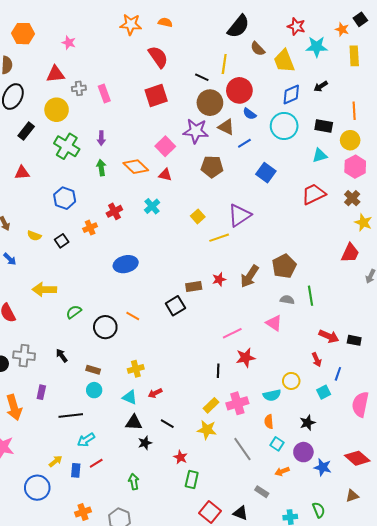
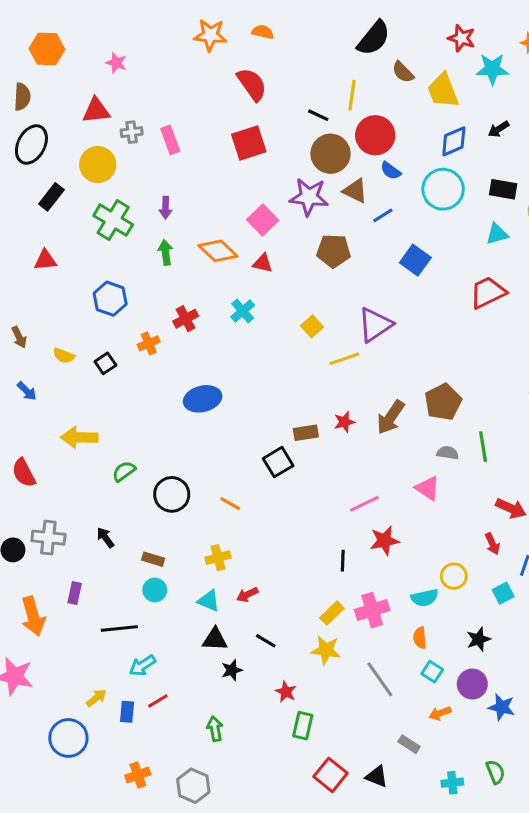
orange line: (133, 316) -> (230, 504), moved

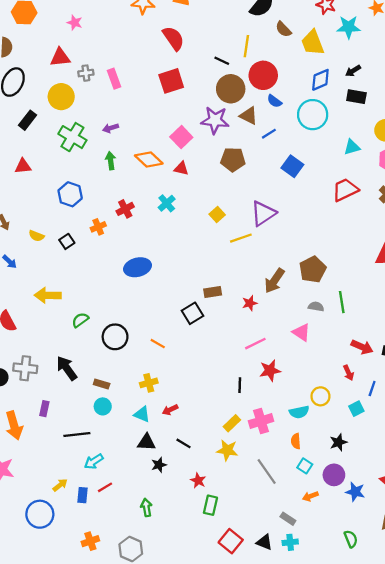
black rectangle: (503, 189) -> (356, 97), moved
purple arrow: (166, 208) -> (111, 128), turned 72
red star: (344, 422) -> (250, 303), moved
black arrow: (105, 538) -> (67, 368), size x1.6
cyan cross: (452, 783) -> (290, 542), moved

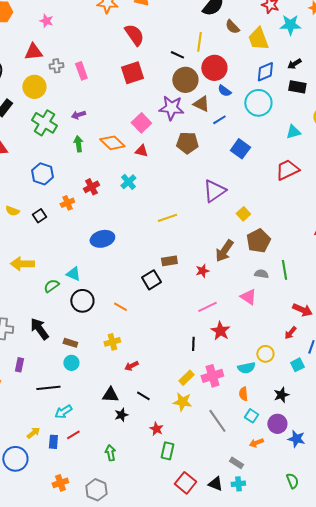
yellow square: (217, 214) -> (243, 214), moved
yellow line: (241, 238) -> (167, 218), moved
red star: (270, 371) -> (220, 331), turned -30
red arrow: (349, 373) -> (290, 333), turned 64
cyan triangle: (142, 414) -> (73, 274), moved

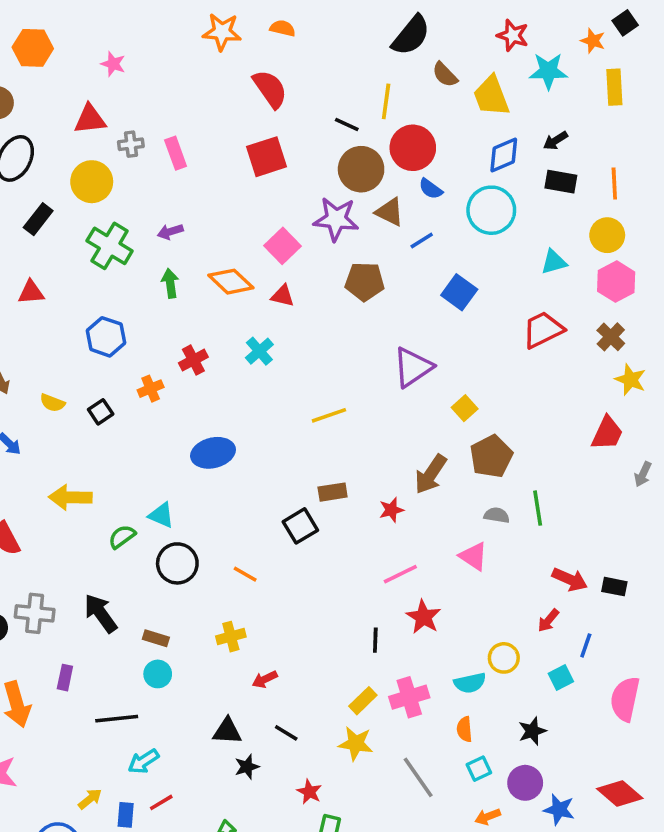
cyan square: (251, 416) -> (479, 769), turned 32

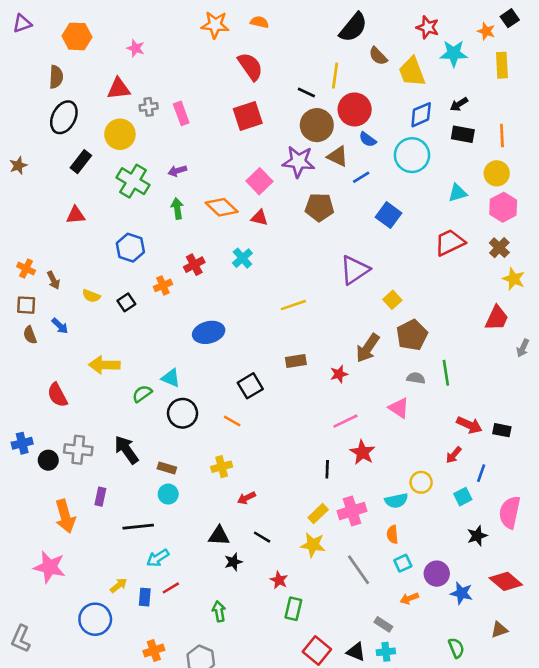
black square: (300, 526) -> (250, 386), moved
black star: (532, 731) -> (477, 536), moved

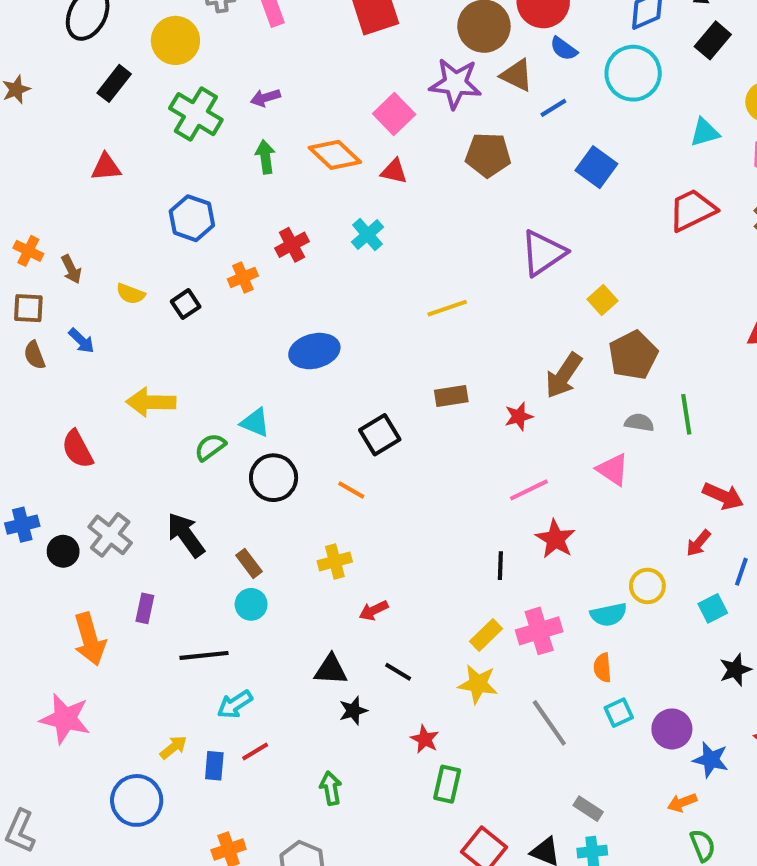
black rectangle: (463, 134) -> (713, 40), turned -60
gray cross: (78, 450) -> (110, 535), turned 32
brown rectangle: (167, 468) -> (249, 563), turned 36
orange arrow: (409, 598) -> (682, 803), moved

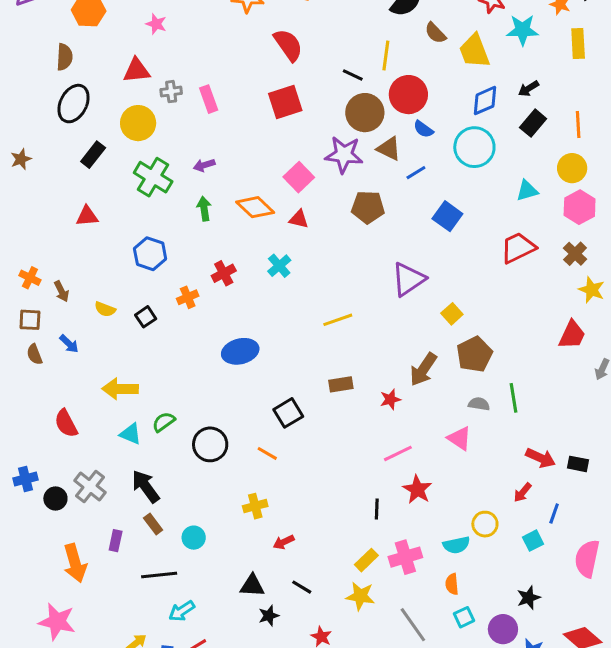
cyan triangle: (255, 423) -> (131, 434), moved
brown rectangle: (249, 563) -> (153, 524), moved
black star: (735, 670) -> (529, 598), moved

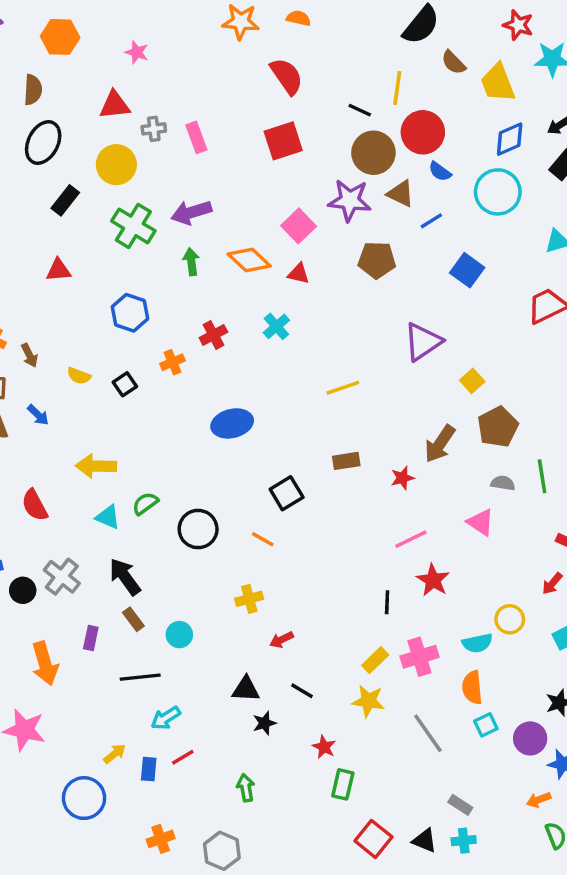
purple arrow: (204, 165) -> (191, 212), size x1.6
orange semicircle: (452, 584) -> (472, 687), size x1.4

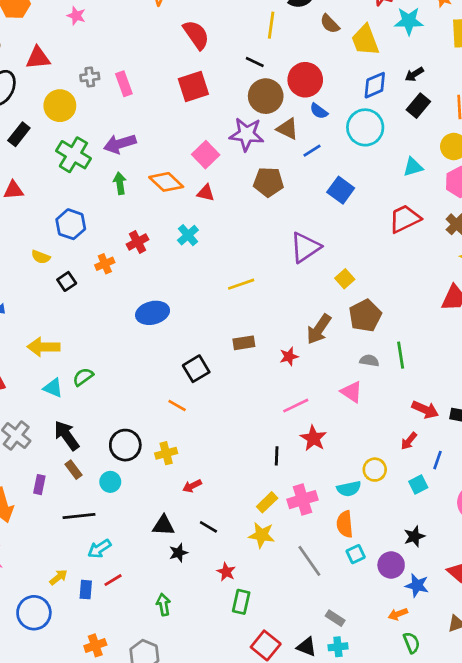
yellow line: (397, 88) -> (271, 25), moved
red triangle: (115, 105) -> (38, 58), moved
yellow semicircle: (79, 376) -> (41, 257), moved
black circle: (198, 529) -> (125, 445), moved

